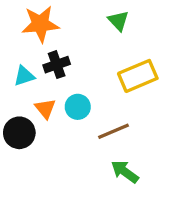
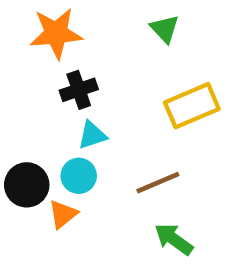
cyan triangle: (24, 76) -> (92, 135), moved
cyan circle: (78, 107) -> (79, 176), moved
orange triangle: (45, 108) -> (63, 214), moved, turned 30

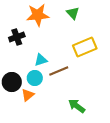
orange star: (56, 33) -> (38, 15), moved
black cross: (79, 90) -> (17, 37), moved
brown line: (158, 183) -> (59, 71), moved

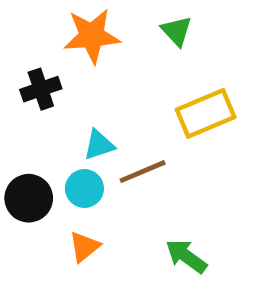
orange triangle: (28, 95) -> (84, 247), moved

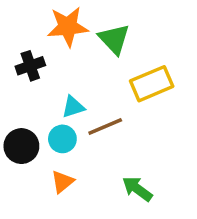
green triangle: (177, 31) -> (114, 39), moved, size x1.4

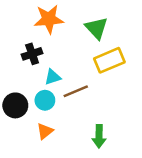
green triangle: (114, 39) -> (96, 28), moved
black cross: (30, 66) -> (32, 54), moved
green arrow: (137, 189) -> (99, 136), turned -125

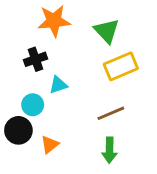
brown line: (76, 91) -> (111, 113), moved
cyan circle: (45, 100) -> (33, 105), moved
black circle: (15, 105) -> (18, 130), moved

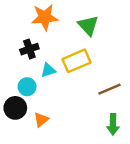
yellow rectangle: (121, 66) -> (76, 61), moved
brown line: (111, 113) -> (109, 89), moved
green arrow: (109, 150) -> (113, 124), moved

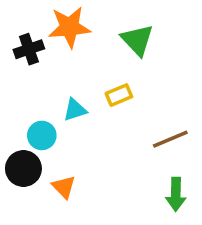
black cross: (29, 49) -> (29, 49), moved
yellow rectangle: (76, 61) -> (119, 95), size x0.6
orange triangle: (41, 120) -> (64, 187), turned -35

